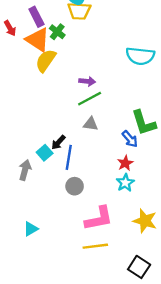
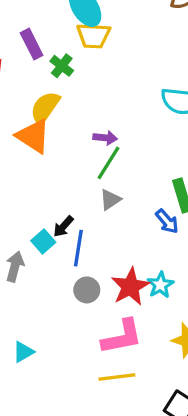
orange triangle: (38, 40) -> (33, 136), moved
green line: (90, 99) -> (109, 163), turned -30
gray triangle: (91, 124) -> (110, 200), turned -42
red star: (125, 163) -> (130, 287), moved, size x1.6

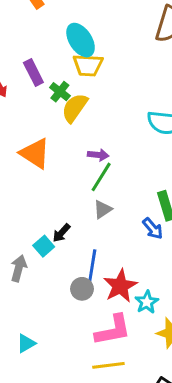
yellow semicircle: (45, 108) -> (75, 108), moved
blue line: (78, 248) -> (92, 265), moved
cyan star: (160, 285) -> (147, 302), moved

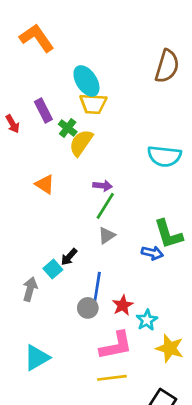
orange triangle: (35, 153) -> (45, 184), size x0.7
blue arrow: (153, 229) -> (152, 253), turned -35
red star: (120, 286) -> (123, 305), size x0.7
cyan triangle: (26, 343) -> (37, 358), size x1.5

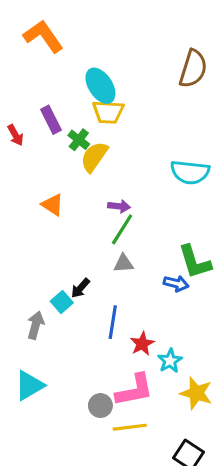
gray triangle: (107, 235) -> (124, 263), turned 30
gray circle: (88, 308) -> (100, 406), moved
cyan triangle: (37, 358) -> (29, 385), moved

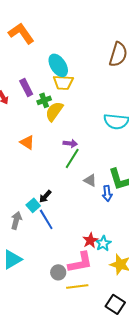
green cross: (79, 140) -> (44, 100), turned 32
gray triangle: (124, 263) -> (90, 180), moved, turned 32
blue arrow: (176, 283) -> (107, 193), turned 70
blue line: (113, 322) -> (46, 219), moved, turned -40
red star: (142, 344) -> (90, 240), moved

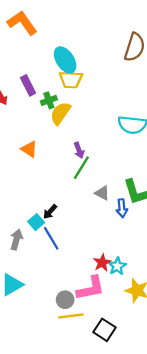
purple arrow: (70, 143) -> (79, 150), turned 64
yellow line: (77, 286) -> (71, 316), moved
black square: (115, 304) -> (104, 330), moved

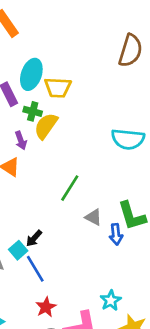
cyan ellipse: (65, 60) -> (31, 74), moved, turned 52
green cross: (49, 100) -> (33, 111), turned 35
purple arrow: (79, 150) -> (21, 140), moved
red star: (102, 263) -> (46, 307), moved

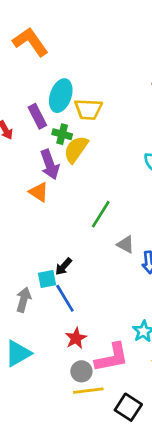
purple arrow: (21, 140) -> (50, 165), size x1.5
cyan square: (18, 250) -> (47, 279), turned 30

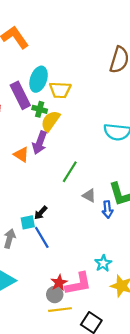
purple rectangle: (37, 116) -> (20, 95), size x1.4
purple arrow: (50, 165) -> (40, 143), moved, turned 40
red star: (76, 338) -> (59, 283), moved

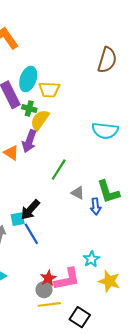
black arrow: (41, 213) -> (30, 210), size x1.5

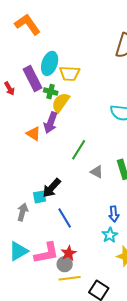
blue arrow: (96, 206) -> (114, 214), moved
blue line: (31, 234) -> (65, 218), moved
pink L-shape: (67, 279) -> (47, 253), moved

